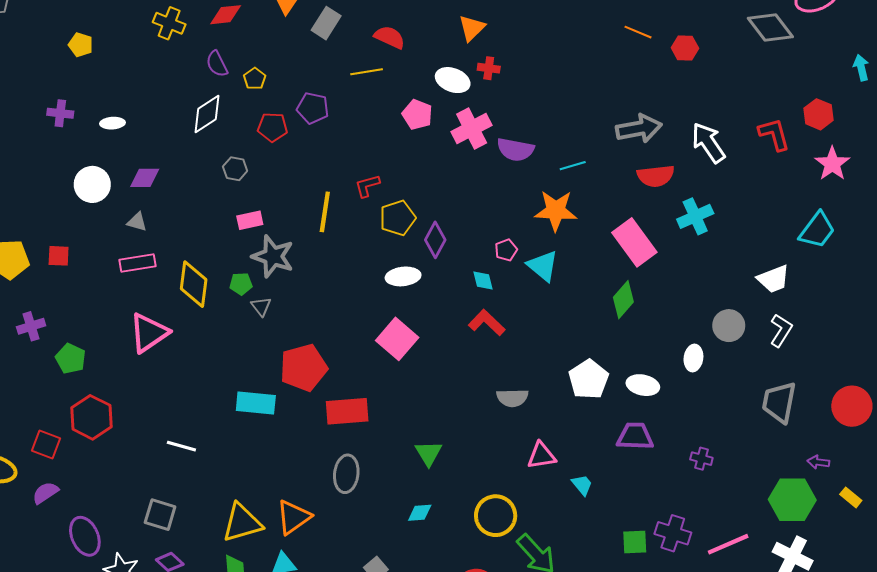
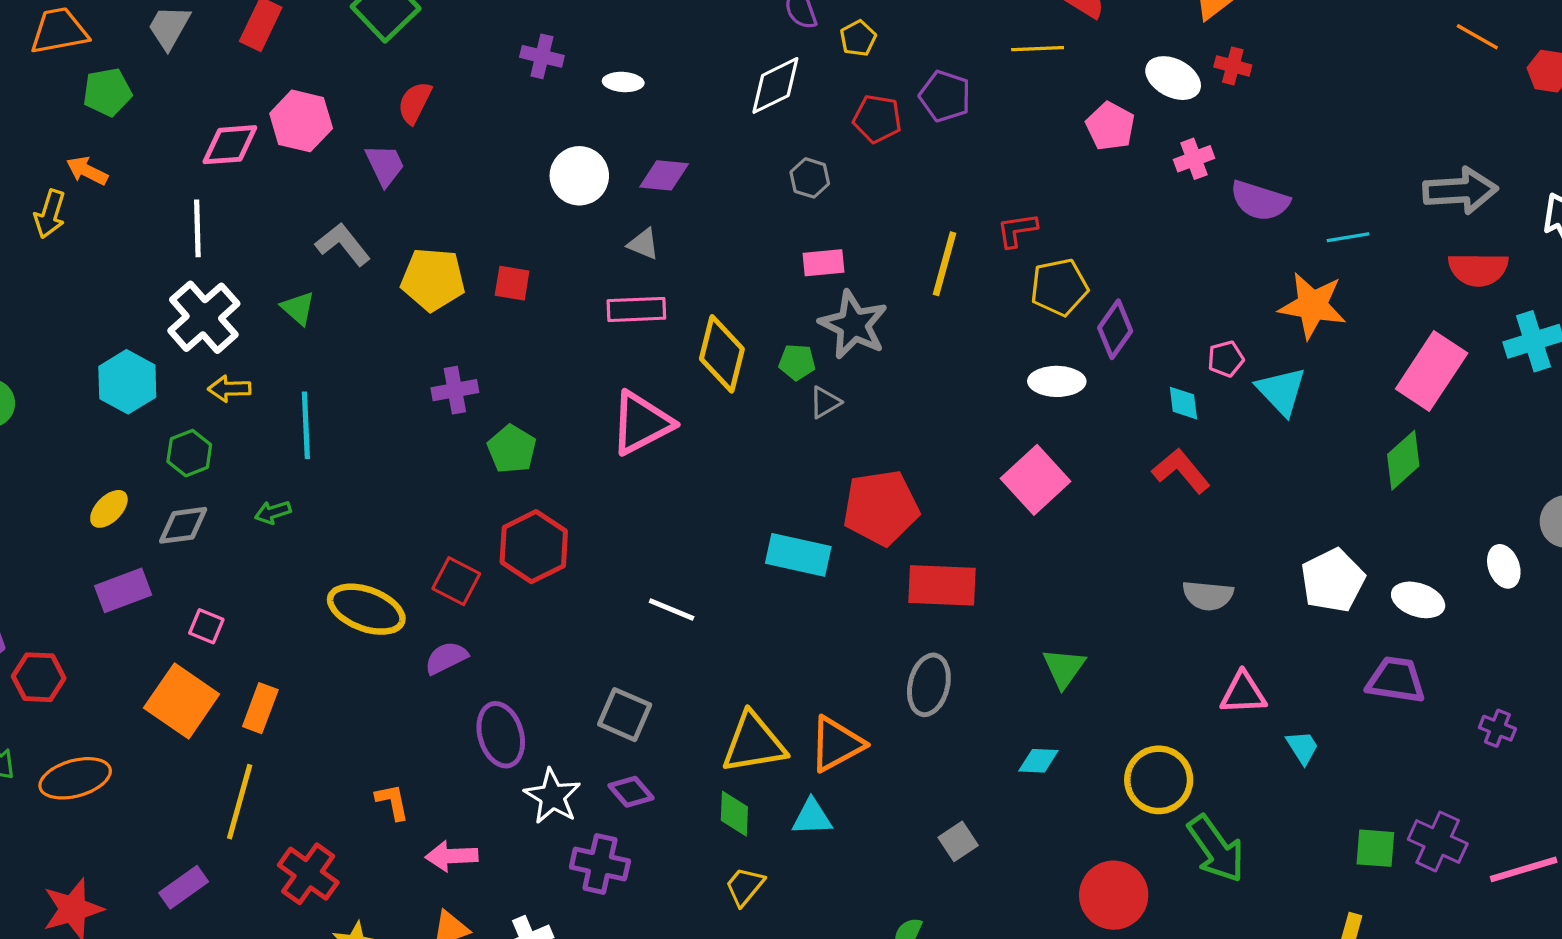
pink cross: (472, 129) -> (1194, 159), size x0.6
pink rectangle: (634, 242) -> (1432, 371), turned 63
gray triangle: (261, 307) -> (825, 402), turned 30
white ellipse: (693, 358) -> (1504, 566), turned -35

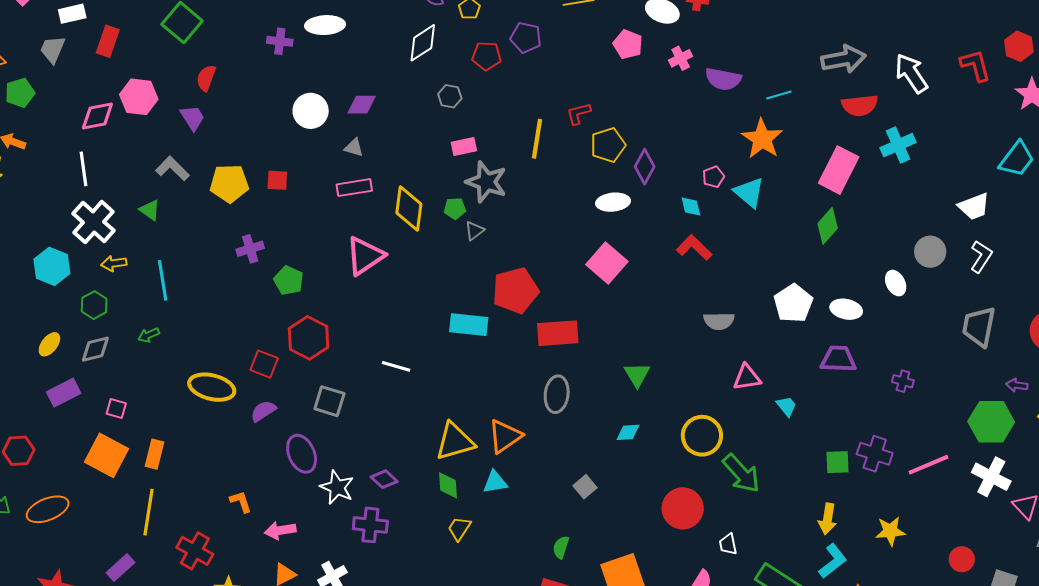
white ellipse: (623, 82) -> (325, 25), moved, size x1.6
orange star: (1312, 306) -> (762, 139), turned 30
gray square: (625, 715) -> (329, 401), moved

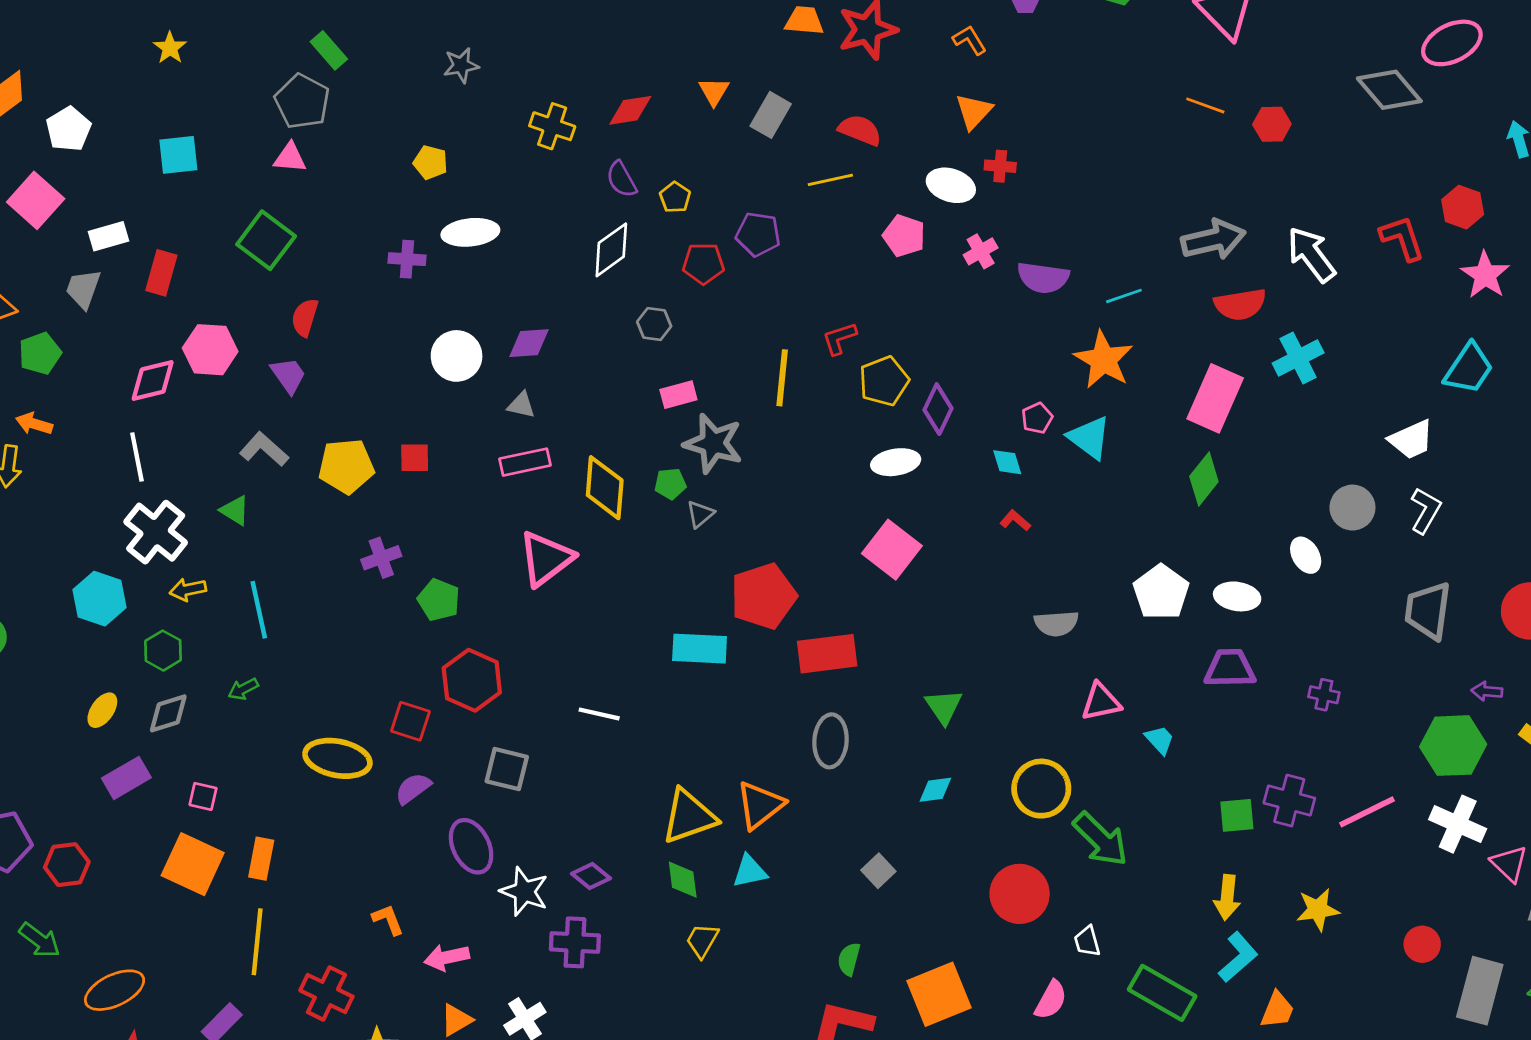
red L-shape: (694, 248) -> (1015, 521), size x0.6
orange ellipse: (48, 509) -> (115, 990), moved

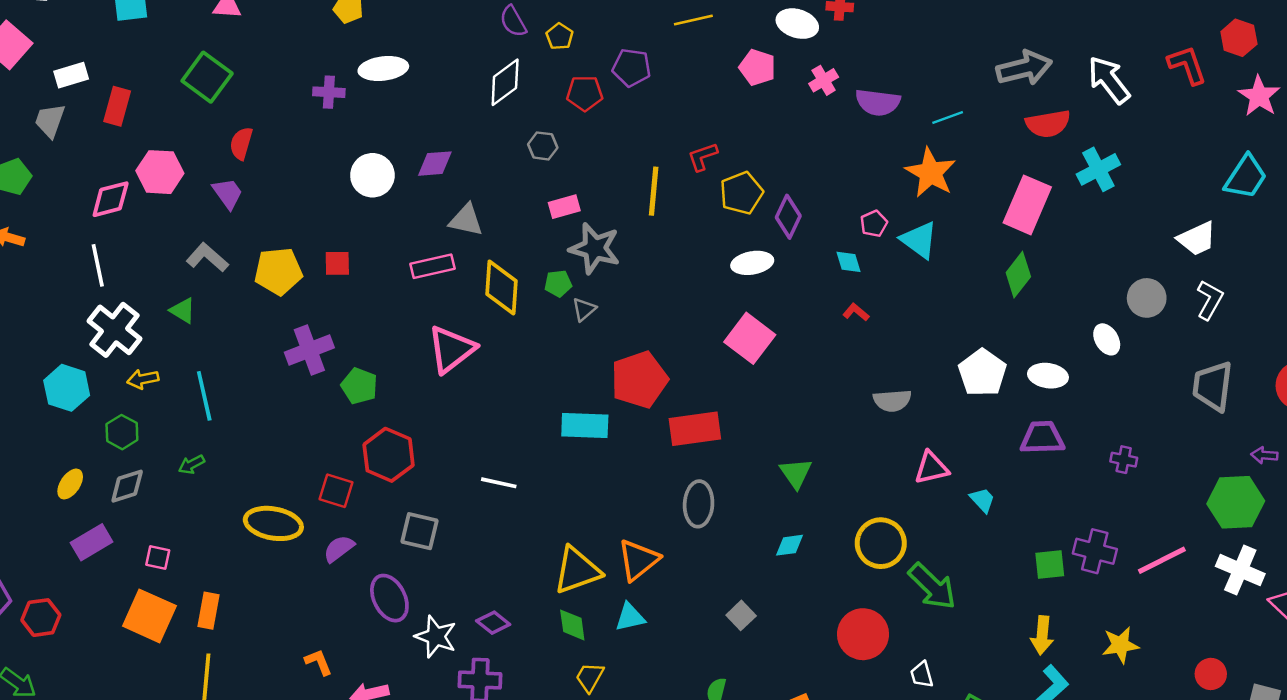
gray triangle: (521, 405) -> (466, 220), moved, size x1.4
purple cross: (381, 558) -> (309, 350), size x1.4

